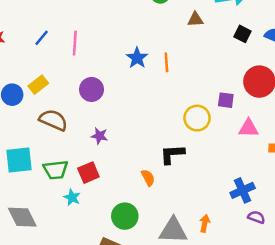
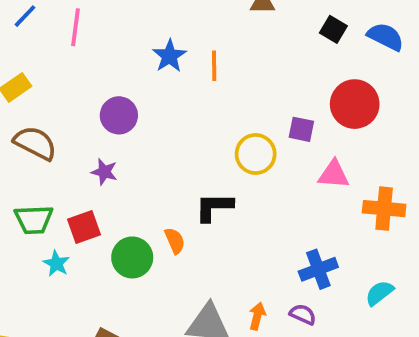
purple circle: (92, 89) -> (119, 115), moved
green circle: (125, 216) -> (132, 257), moved
purple semicircle: (256, 217) -> (303, 314), moved

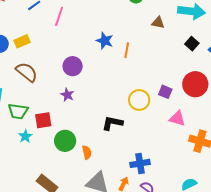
blue star: (169, 56) -> (105, 41), turned -30
purple star: (104, 172) -> (67, 95), moved
orange semicircle: (175, 241) -> (87, 152), moved
blue cross: (318, 269) -> (140, 163), moved

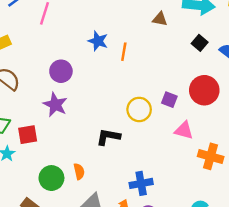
purple star: (67, 95) -> (55, 105), size x1.5
green circle: (65, 141) -> (51, 178), moved

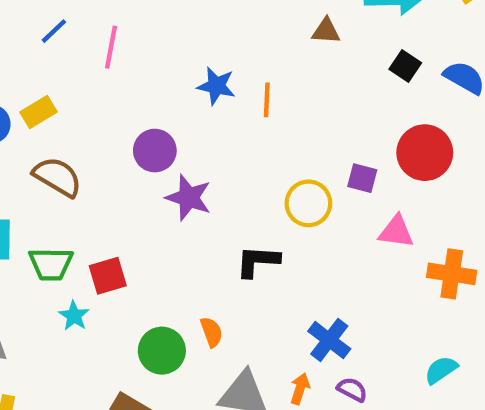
purple star: (55, 105) -> (189, 198), moved
blue cross: (141, 183) -> (329, 340), turned -35

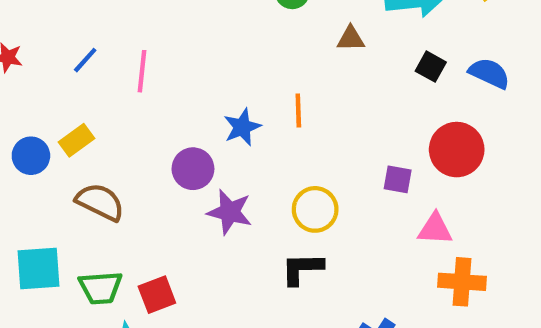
blue star: (216, 86) -> (242, 127), moved, turned -30
yellow circle: (308, 203) -> (315, 209), moved
orange cross: (452, 274) -> (462, 282), moved

